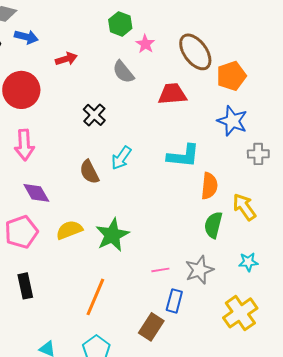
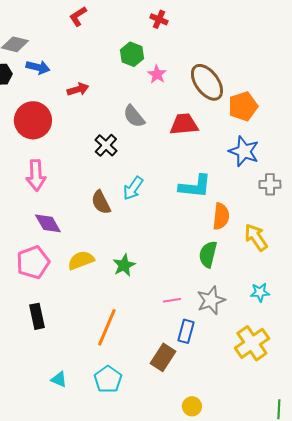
gray semicircle: (123, 72) -> (134, 116), moved
green semicircle: (213, 225) -> (208, 254), moved
green star: (112, 235) -> (124, 265), size x0.7

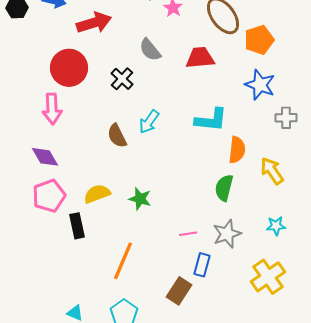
red arrow: (78, 89) -> (94, 23), size x1.6
red circle: (33, 120) -> (69, 68), moved
purple diamond: (48, 223) -> (45, 157), moved
green star: (124, 265) -> (140, 199), turned -30
black rectangle: (37, 316) -> (77, 226), moved

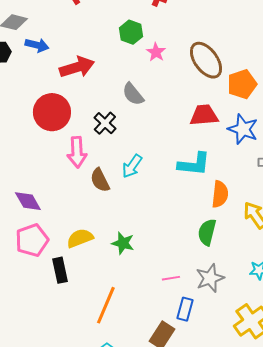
red trapezoid: (200, 58) -> (204, 115), moved
pink arrow: (52, 109) -> (77, 152), moved

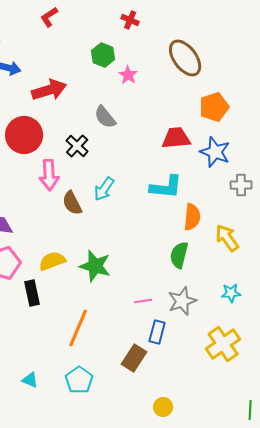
brown ellipse: (206, 60) -> (185, 58), moved
green star: (123, 243) -> (95, 266), size x1.4

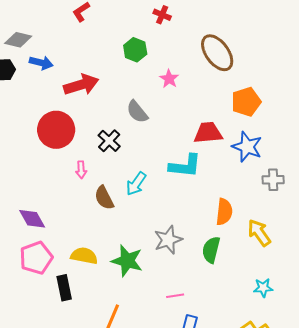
pink star: (128, 75) -> (169, 79), moved
pink arrow: (49, 175) -> (81, 170), size x0.6
cyan L-shape: (166, 187) -> (185, 166), moved
yellow semicircle: (52, 261) -> (84, 256), turned 32
gray star: (182, 301) -> (168, 240), moved

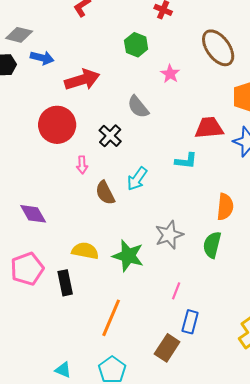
cyan L-shape: (185, 166) -> (186, 161), size x0.7
pink pentagon: (36, 258) -> (27, 269), moved
pink line: (175, 296) -> (176, 291), turned -60

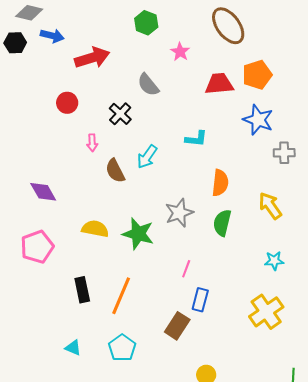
red circle: (57, 125) -> (67, 103), size x0.6
red trapezoid: (209, 128) -> (219, 84), moved
orange semicircle: (225, 207) -> (220, 183), moved
black rectangle: (65, 283) -> (82, 290), moved

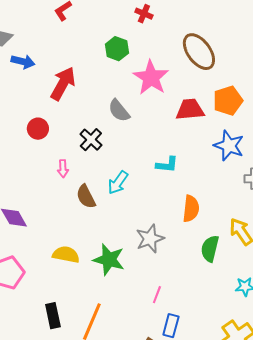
pink star: (180, 52) -> (151, 78), size x1.8
red arrow: (92, 58) -> (63, 84), turned -44
green semicircle: (222, 223) -> (210, 249), moved

